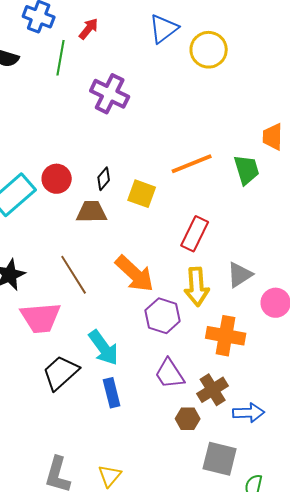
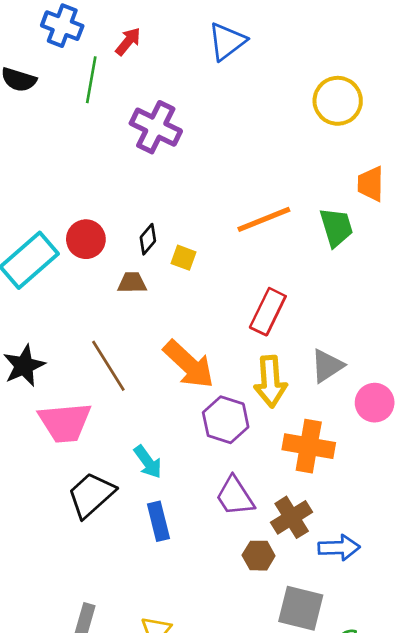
yellow circle: (209, 50) -> (338, 101), moved
yellow square: (142, 194) -> (183, 258), moved, size x0.7
brown trapezoid: (92, 212) -> (132, 283), size x0.7
cyan arrow: (104, 348) -> (148, 462), size x0.7

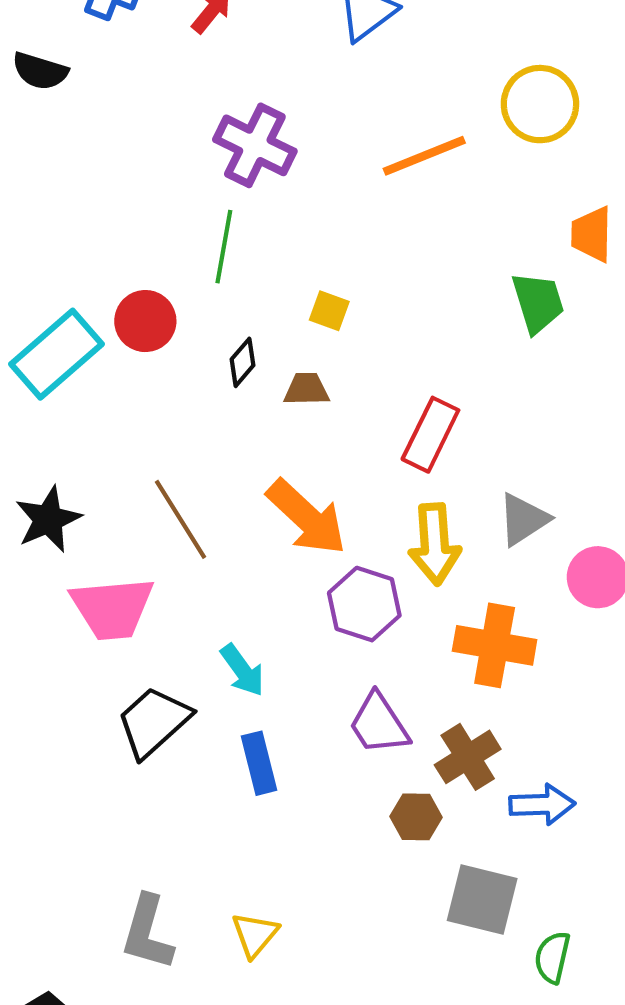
green line: (91, 80) -> (224, 247), moved
orange line: (264, 219) -> (424, 156), moved
black diamond: (148, 239) -> (242, 362), moved
yellow square: (183, 258) -> (329, 311), moved
brown trapezoid: (132, 283) -> (307, 389), moved

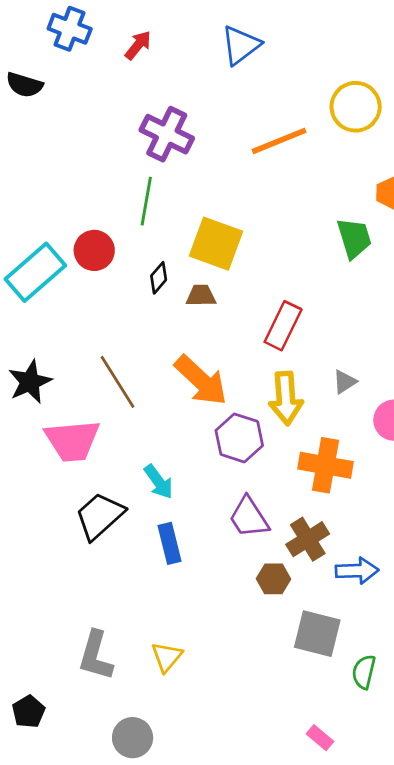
yellow square: (329, 311) -> (216, 244), size x2.0
gray triangle: (523, 519) -> (345, 382), size x0.7

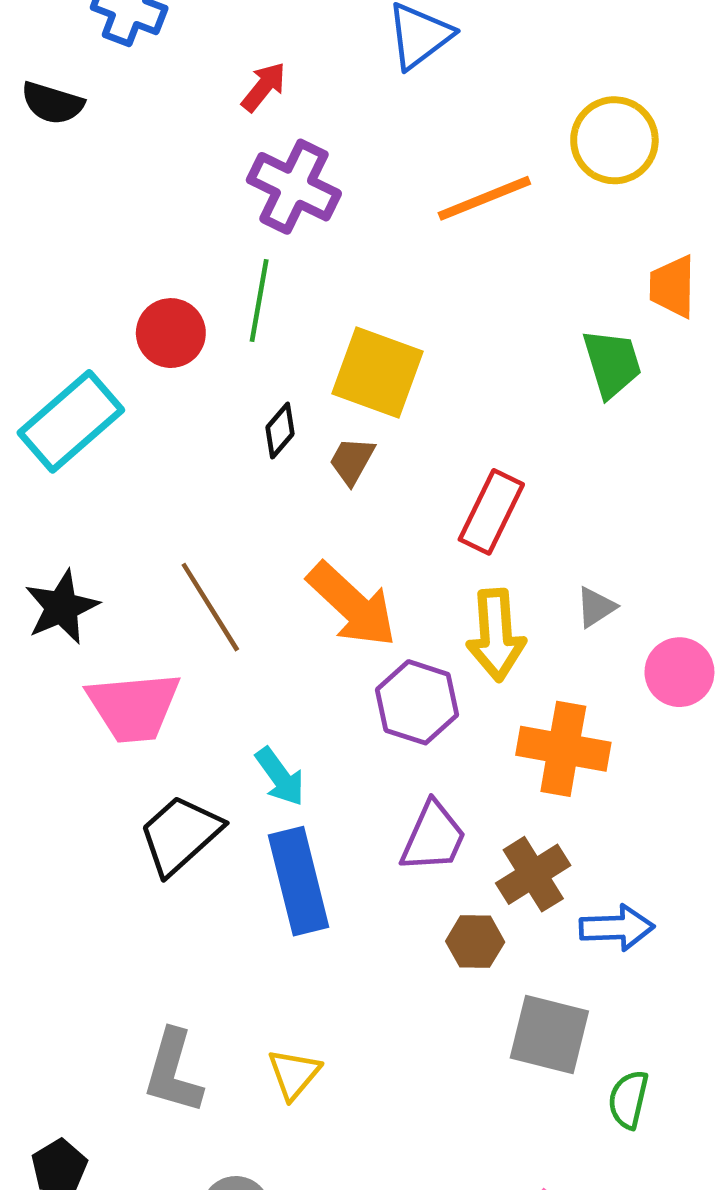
red arrow: (138, 45) -> (264, 87), moved
red circle: (94, 250) -> (171, 333), moved
brown trapezoid: (201, 296) -> (352, 461), turned -60
purple trapezoid: (249, 517) -> (433, 837), turned -123
blue rectangle: (169, 543) -> (299, 881), size x1.5

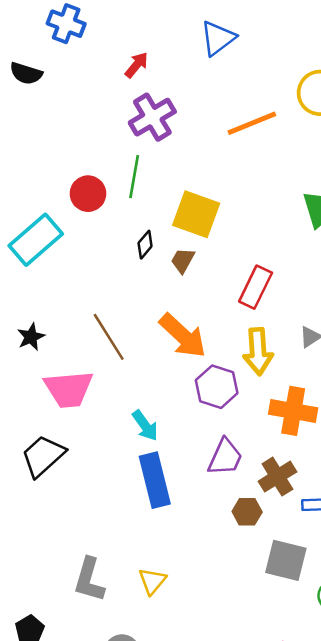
purple cross: (294, 187) -> (152, 117), turned 33
black star: (62, 607) -> (31, 337), size x0.7
black trapezoid: (180, 835) -> (43, 456), moved

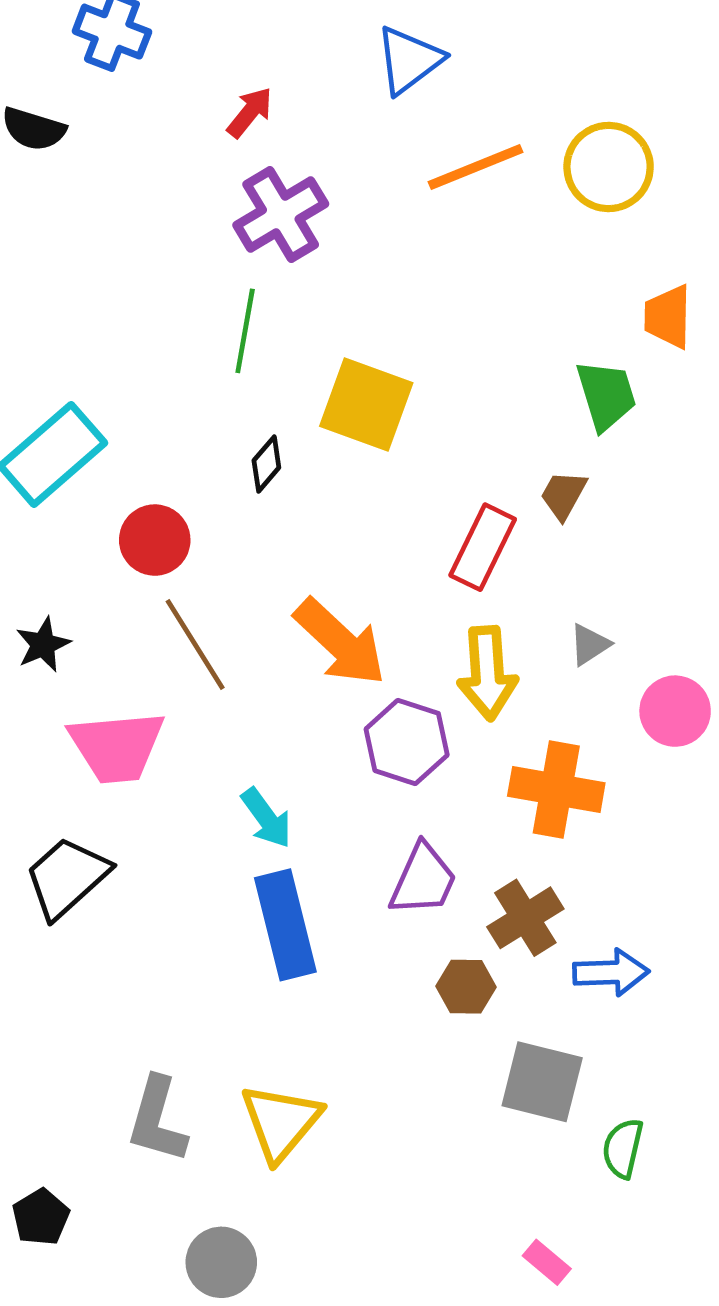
orange line: (252, 123) -> (475, 167), moved
red circle: (88, 194) -> (155, 540), moved
brown trapezoid: (183, 260) -> (563, 495), moved
yellow triangle: (152, 581) -> (281, 1122), size x1.5

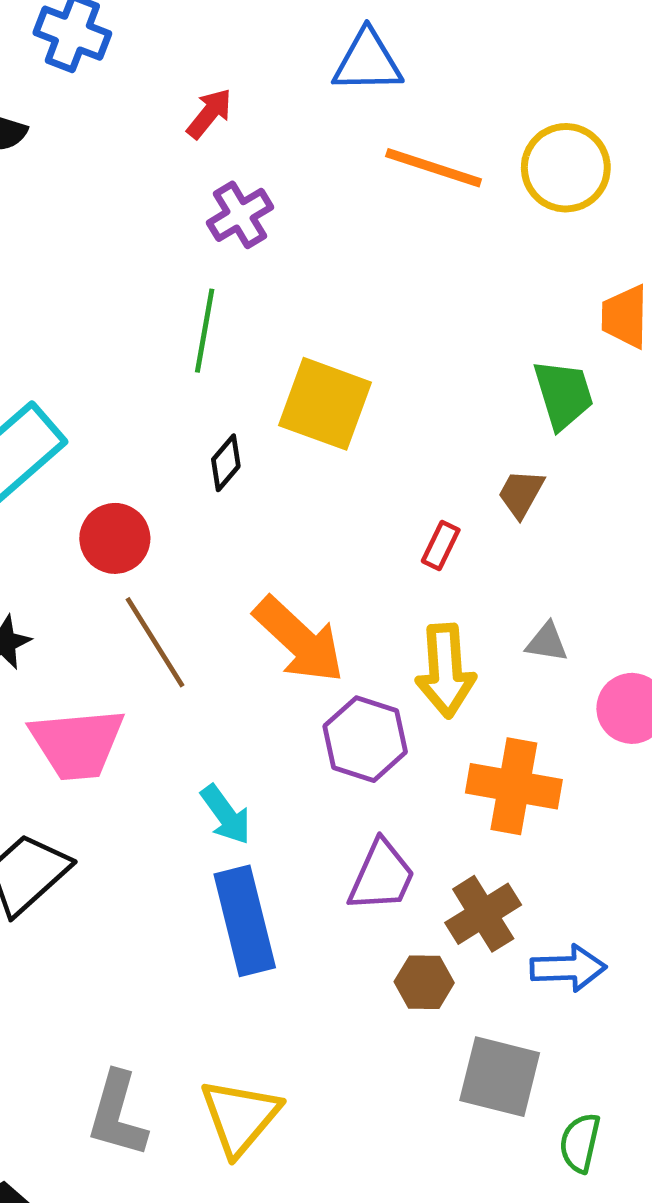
blue triangle: (409, 60) -> (367, 61), turned 36
orange line: (475, 167) -> (434, 168), turned 40
purple cross: (281, 215) -> (240, 215), size x0.7
red rectangle: (483, 547) -> (441, 545), size x0.6
gray triangle: (590, 645) -> (547, 642), turned 42

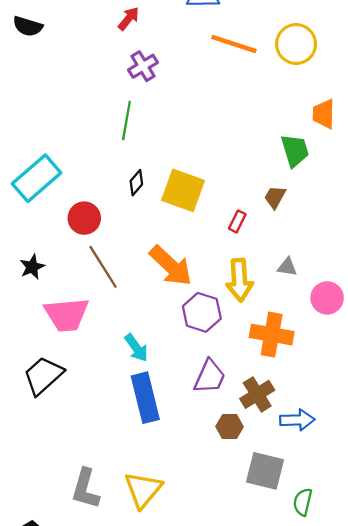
yellow square: (325, 404) -> (183, 190), moved

